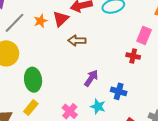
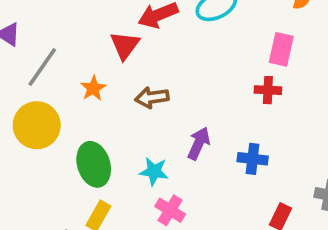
orange star: (41, 21) -> (93, 88), moved
brown arrow: (77, 41) -> (152, 97), moved
cyan star: (98, 107) -> (154, 171), moved

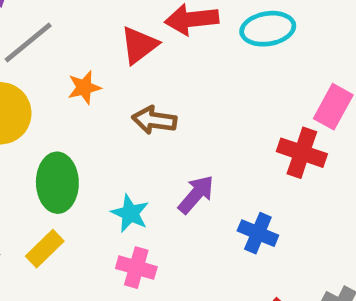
red cross: (268, 90) -> (302, 153), size x1.4
pink cross: (170, 210) -> (136, 268), turned -32

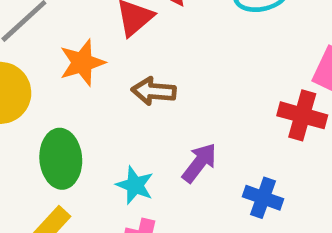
orange star: (84, 88) -> (82, 63), size x1.4

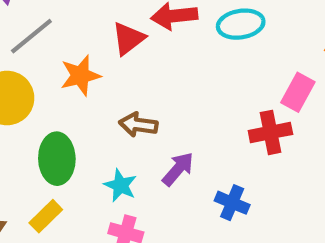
brown arrow: (154, 91) -> (138, 125), moved
red cross: (302, 115) -> (270, 132), turned -30

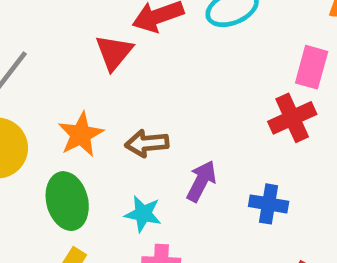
orange star: (80, 75) -> (81, 134), moved

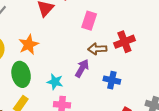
pink rectangle: (312, 67) -> (89, 21), moved
brown arrow: (147, 143) -> (97, 49), moved

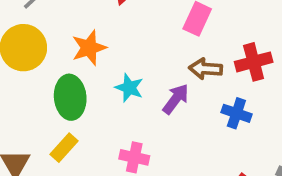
blue cross: (112, 80) -> (236, 113), moved
cyan star: (55, 82) -> (129, 88), moved

